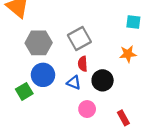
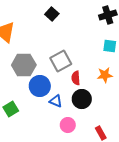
red semicircle: (83, 64) -> (76, 78), moved
blue circle: (43, 75) -> (40, 86), moved

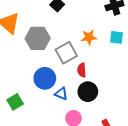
gray hexagon: (24, 65) -> (38, 38), moved
orange star: (105, 75) -> (89, 37), moved

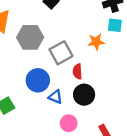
orange star: (89, 37) -> (96, 42), moved
cyan square: (117, 37) -> (115, 25), moved

